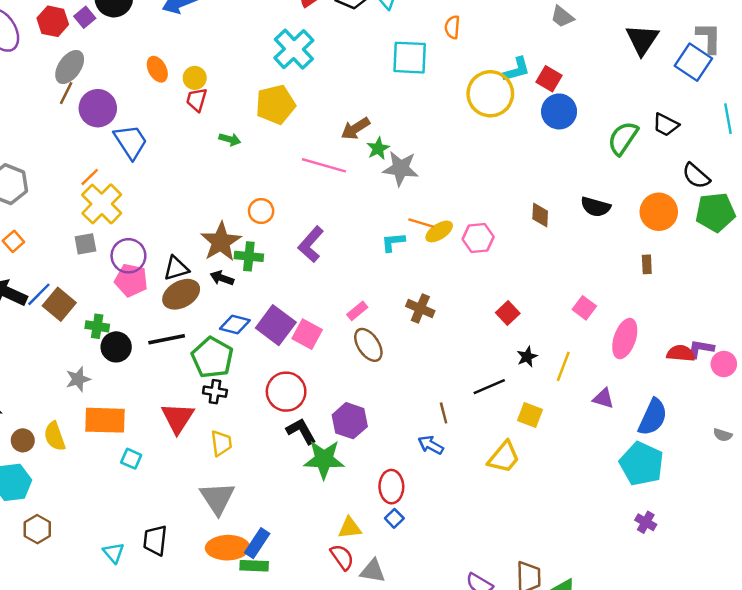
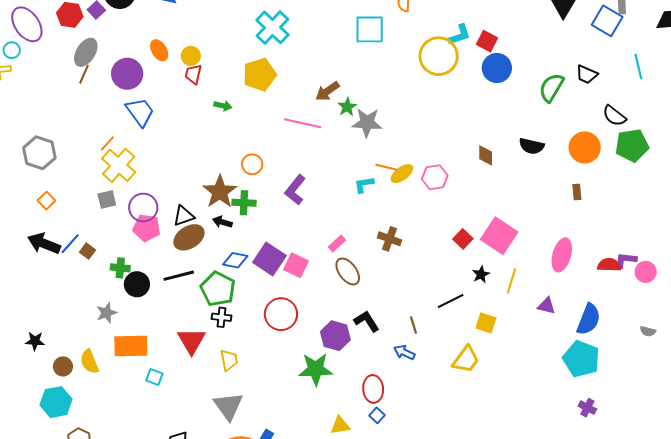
purple circle: (98, 108) -> (127, 74), moved
brown square: (59, 304) -> (87, 251), size x0.6
pink square: (584, 308) -> (499, 236), moved, size x1.8
black L-shape: (301, 431) -> (367, 321), moved

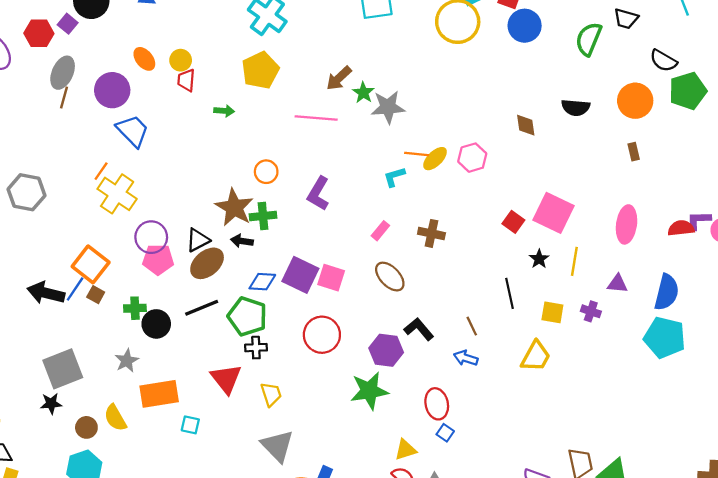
gray square: (107, 199) -> (63, 369), moved, size x1.8
orange square: (46, 201) -> (91, 264), moved, size x1.8
pink rectangle: (337, 243) -> (380, 231), moved
black line: (451, 301) -> (509, 293), turned -68
purple cross: (587, 408) -> (591, 311), moved

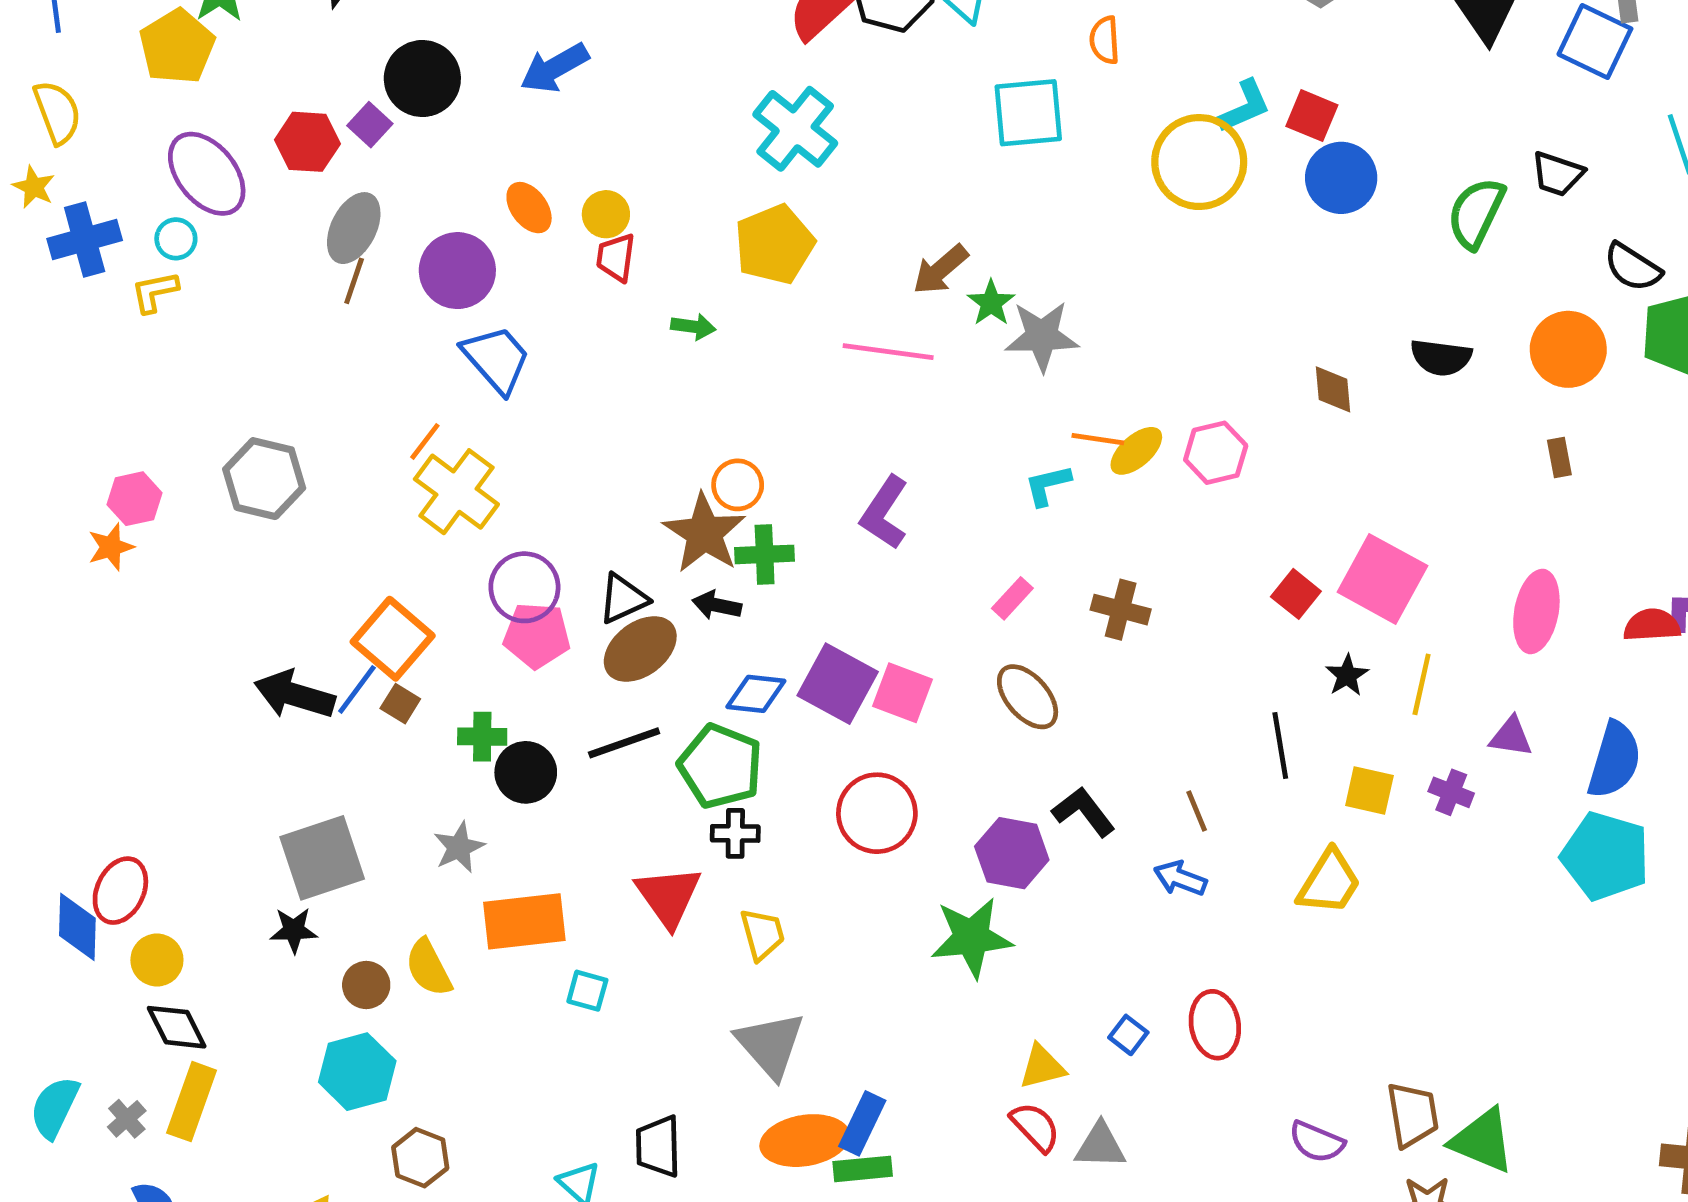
orange circle: (266, 172) -> (738, 485), moved
red ellipse: (437, 404) -> (1215, 1025), moved

